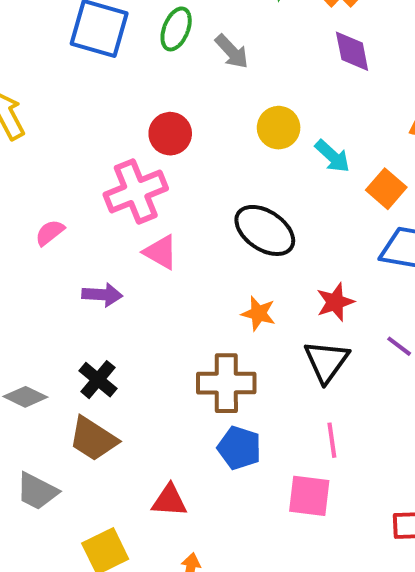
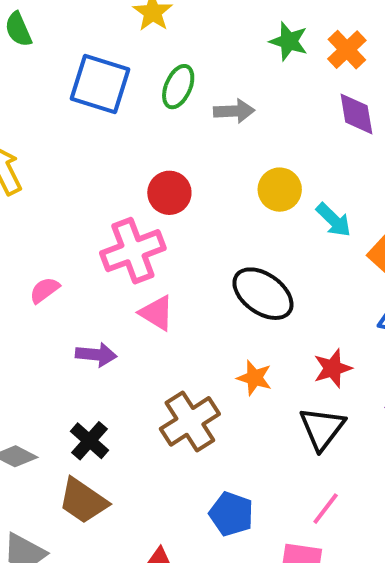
gray arrow: (232, 52) -> (234, 111), turned -51
brown cross: (226, 383) -> (190, 421), moved, turned -34
pink line: (332, 440) -> (326, 509), turned 44

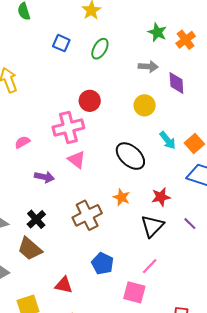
blue square: (100, 84) -> (61, 43), size x0.6
gray arrow: (234, 111) -> (148, 67), moved
purple diamond: (356, 114) -> (176, 83), moved
cyan arrow: (334, 220) -> (168, 140), moved

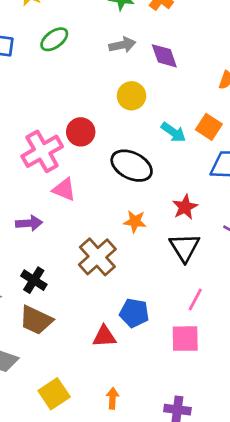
green ellipse: (100, 49) -> (54, 39), turned 40
red circle: (90, 101) -> (81, 132), moved
red triangle: (64, 285) -> (104, 336), moved

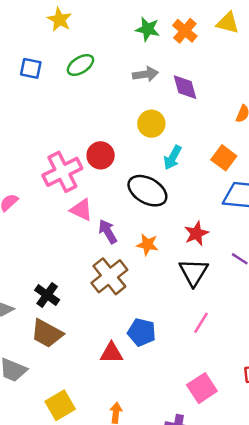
cyan arrow: (173, 132) -> (173, 158), moved, turned 80
purple arrow: (29, 223) -> (108, 232), moved, turned -120
pink square: (185, 339) -> (202, 388), moved, turned -36

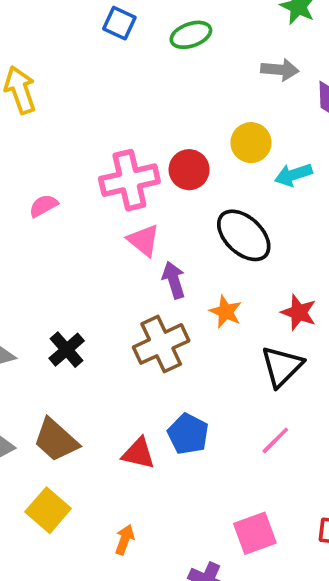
yellow circle: (151, 124) -> (251, 143), moved
cyan arrow: (173, 158) -> (293, 175), moved, turned 30
red star: (196, 233) -> (299, 312), turned 30
brown trapezoid: (47, 333) -> (56, 440), moved
yellow square: (60, 405) -> (48, 510), turned -32

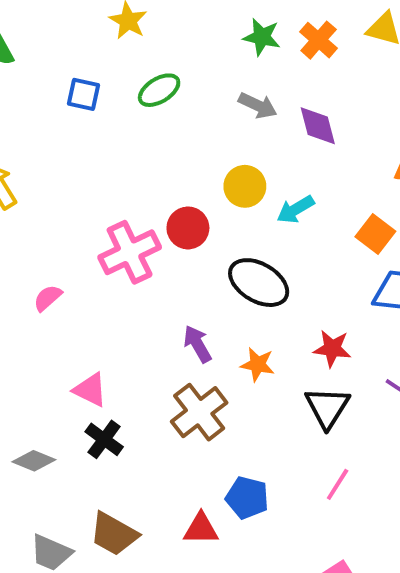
gray arrow: (280, 70) -> (258, 105), turned 33
pink triangle: (144, 240) -> (90, 390), moved

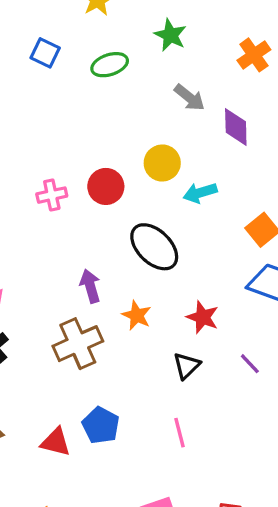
green star: (262, 37) -> (170, 35), moved
pink cross: (130, 252) -> (52, 195), size x0.6
black triangle: (327, 407) -> (187, 366), size x0.7
pink line: (338, 484) -> (179, 433), turned -60

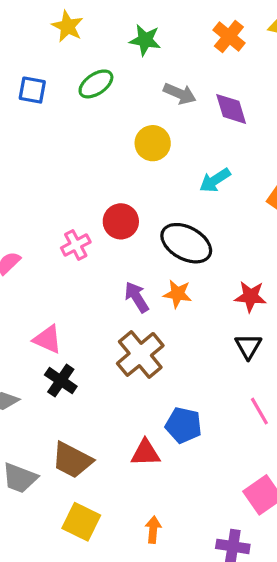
yellow circle: (162, 163) -> (153, 143), moved
red circle: (106, 186) -> (121, 221), moved
pink cross: (52, 195) -> (76, 245), moved
orange star: (137, 315) -> (177, 294), moved

